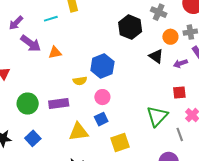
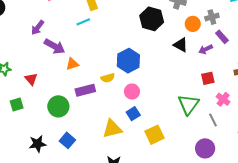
cyan line: (51, 19) -> (83, 22), moved
orange triangle: (55, 53) -> (72, 64), moved
purple rectangle: (59, 103) -> (85, 90), moved

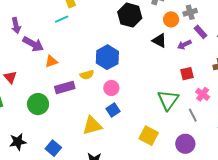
purple arrow: (38, 28) -> (16, 26), turned -49
yellow square: (155, 135) -> (149, 136), moved, turned -36
blue square: (67, 140) -> (53, 148), moved

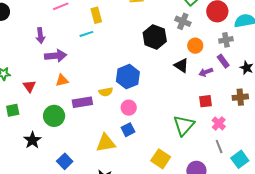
gray cross: (190, 12) -> (226, 40), moved
purple arrow: (33, 44) -> (56, 56), turned -40
orange triangle: (51, 61) -> (62, 80), moved
gray line: (193, 115) -> (219, 146), moved
black star: (18, 142) -> (32, 140), moved, turned -30

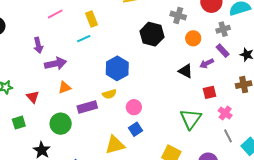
black triangle: (181, 65) -> (186, 71), moved
blue hexagon: (128, 77) -> (117, 68), moved

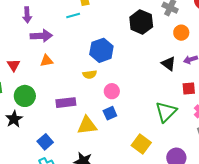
purple rectangle: (87, 107) -> (66, 103), moved
green circle: (61, 124) -> (25, 96), moved

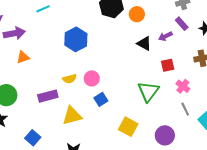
orange circle: (181, 33) -> (137, 14), moved
yellow semicircle: (90, 74) -> (70, 79), moved
blue square: (110, 113) -> (101, 99), moved

